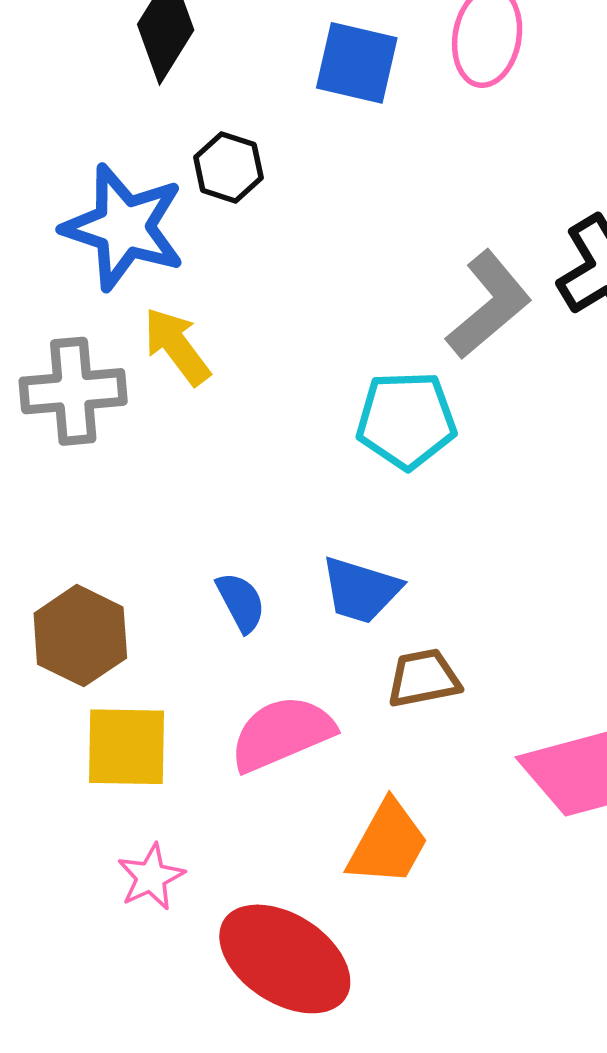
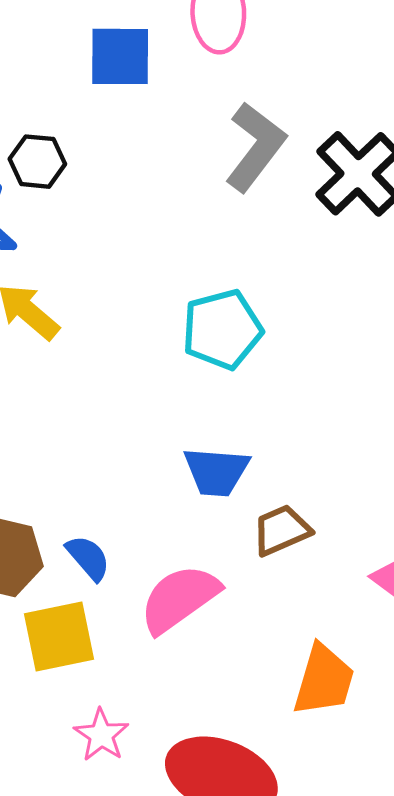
gray L-shape: (489, 305) -> (255, 147), moved
blue semicircle: (241, 602) -> (88, 558), moved
orange trapezoid: (388, 843) -> (324, 680), moved

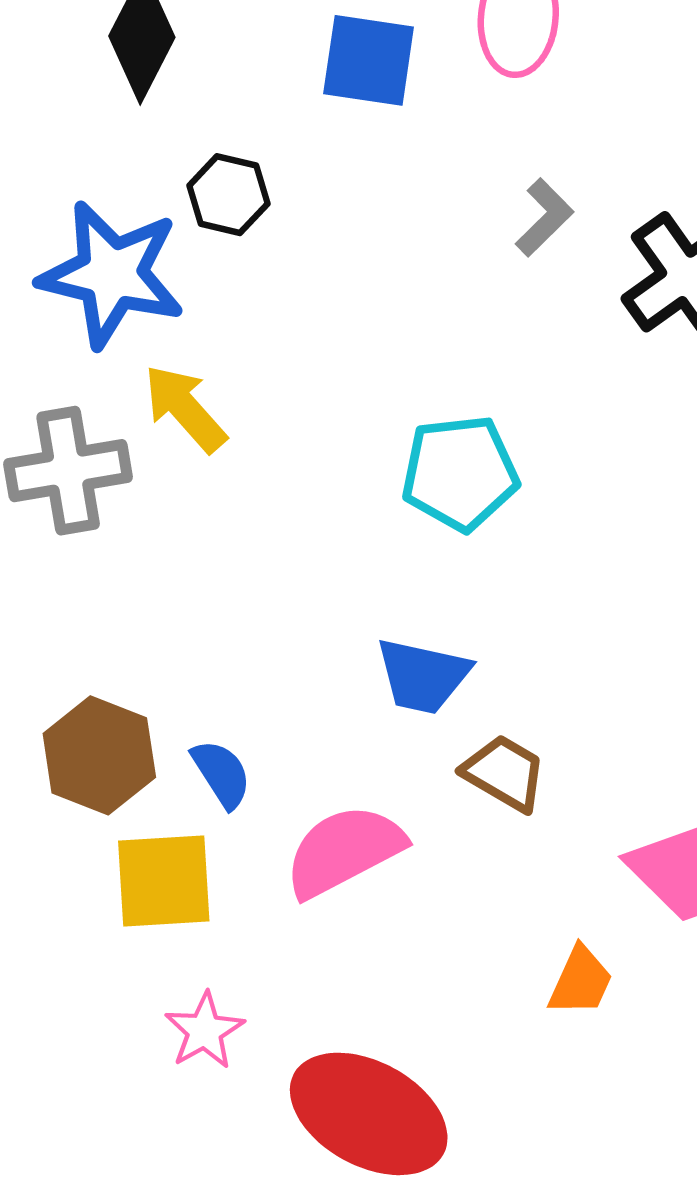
gray L-shape: (255, 147) -> (544, 217), size x0.6
brown trapezoid: (281, 530) -> (504, 773), turned 46
orange trapezoid: (324, 680) -> (581, 981), moved, size x0.7

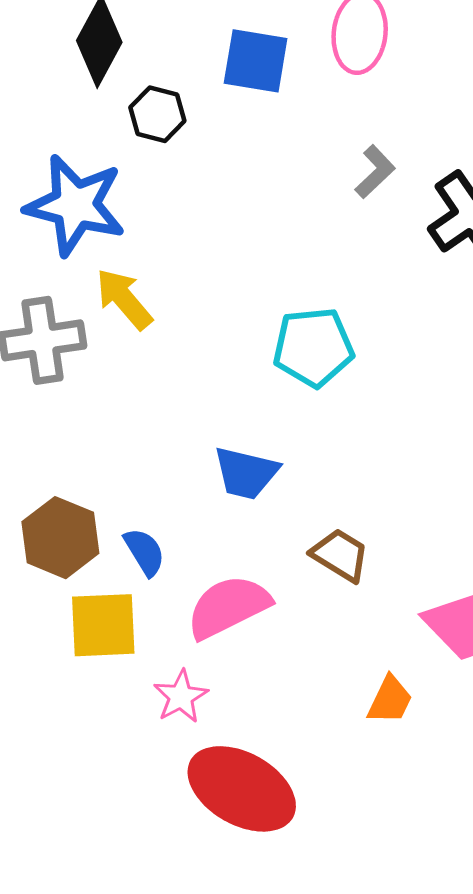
black hexagon: (228, 195) -> (157, 114), moved
blue trapezoid: (423, 676) -> (246, 473), moved
pink star: (205, 1031) -> (181, 697), moved

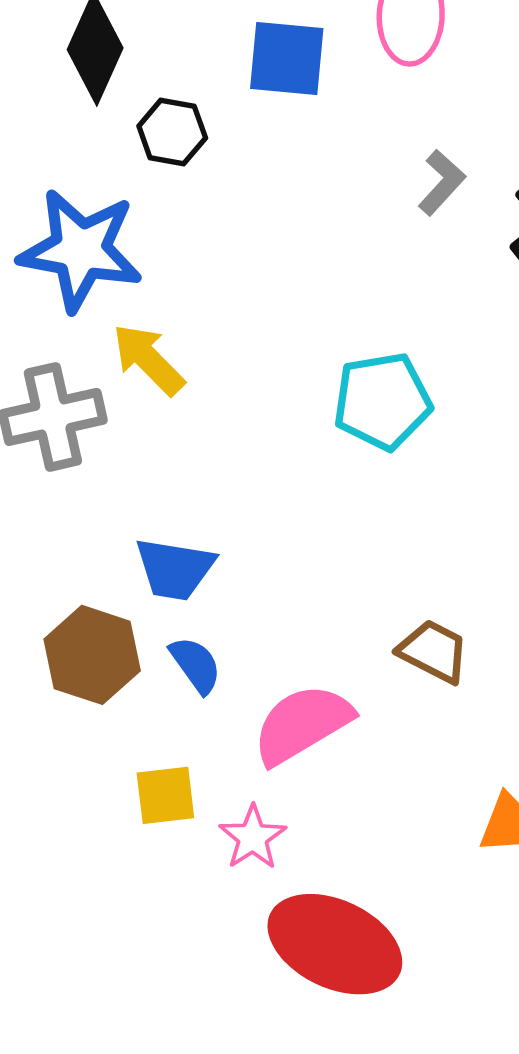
blue trapezoid: (246, 473) -> (175, 569), moved
yellow square: (103, 625) -> (165, 795), moved, size x0.7

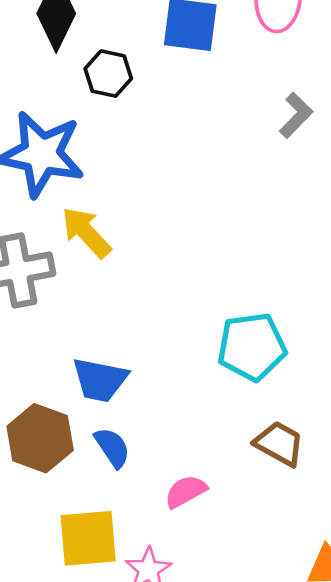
cyan pentagon: (382, 401) -> (252, 347), moved
pink semicircle: (302, 724) -> (186, 491), size x0.6
yellow square: (165, 795) -> (88, 538), size x1.4

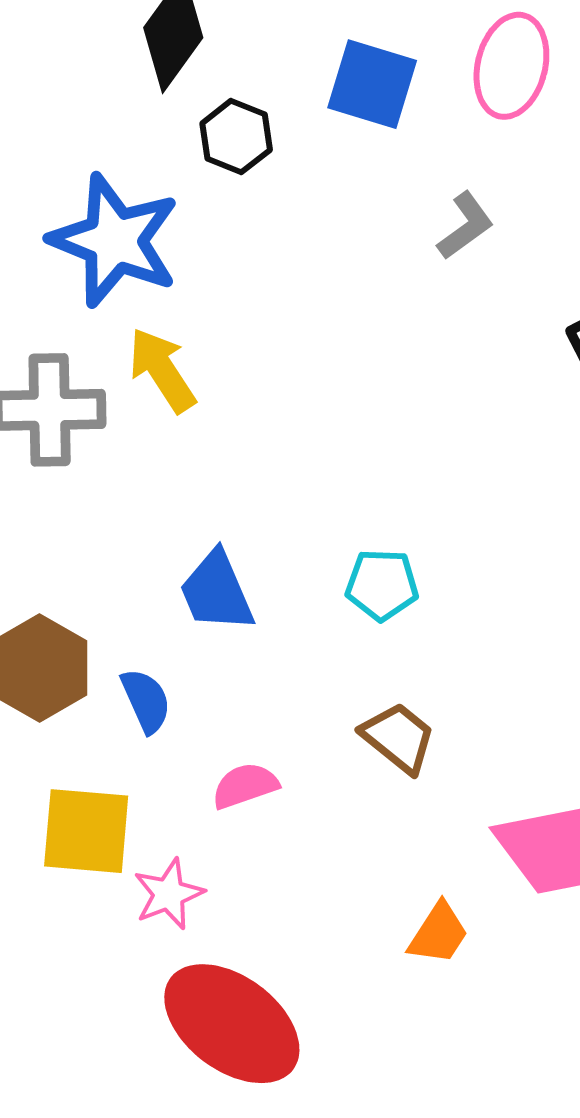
gray L-shape: (296, 115) -> (465, 226), moved
cyan pentagon: (252, 347) -> (382, 585), size x0.7
blue trapezoid: (100, 380) -> (217, 592), moved, turned 46

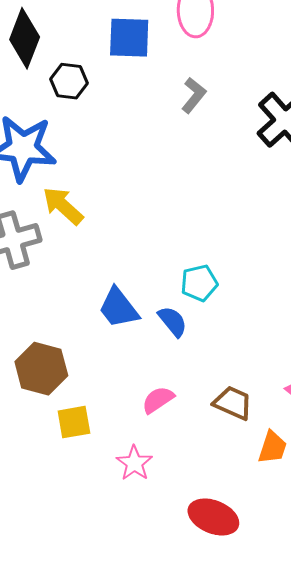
blue semicircle: (146, 701) -> (173, 321), moved
brown trapezoid: (398, 738) -> (233, 403), moved
yellow square: (86, 831) -> (74, 422), moved, size x0.7
red ellipse: (232, 1024) -> (213, 517), moved, size x0.7

